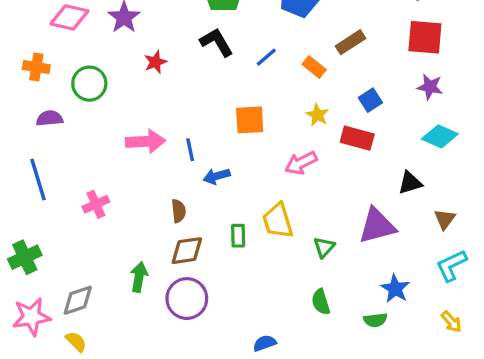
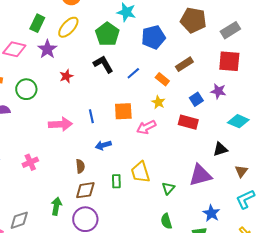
purple star: (430, 87) -> (218, 91), moved
yellow star: (317, 115) -> (158, 102), moved
blue line: (190, 150) -> (91, 116), moved
pink arrow: (301, 163) -> (146, 127), moved

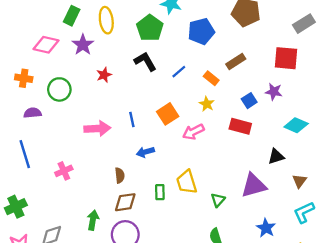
yellow ellipse: (68, 27) -> (106, 20), turned -50
gray rectangle: (230, 30) -> (304, 24), moved
orange square: (123, 111) -> (168, 114), turned -30

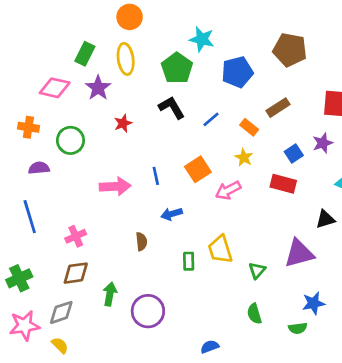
purple star: (274, 92) -> (323, 143), turned -30
brown diamond: (125, 202) -> (76, 273), moved
blue star: (266, 228) -> (313, 303), turned 30

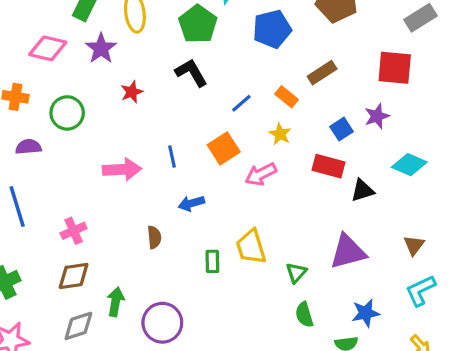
blue line: (211, 119) -> (241, 103), moved
black triangle: (325, 219) -> (362, 190), moved
gray diamond: (61, 312) -> (78, 326), moved
green semicircle: (254, 314) -> (304, 315), moved

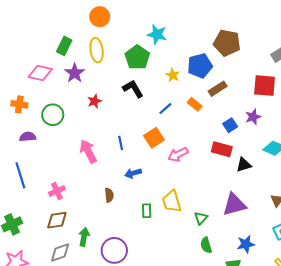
blue pentagon: (272, 29) -> (200, 66), moved
yellow star: (280, 134) -> (173, 75), moved
pink arrow: (122, 169) -> (88, 151), turned -115

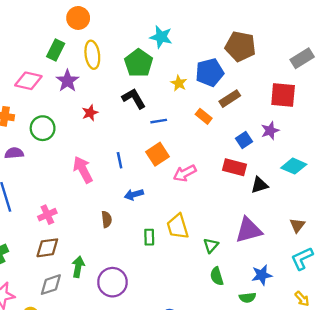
orange circle: (100, 17) -> (78, 18), moved
blue line: (165, 109) -> (159, 121), moved, turned 32

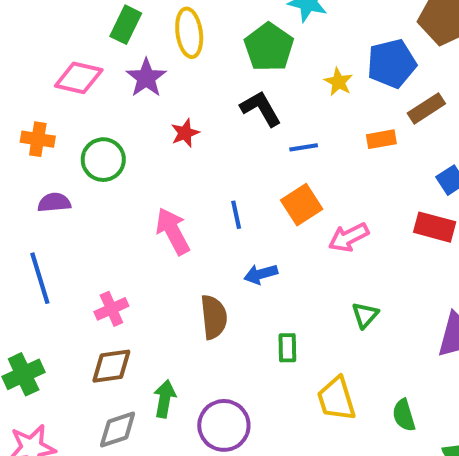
orange rectangle: (204, 116) -> (381, 139), turned -49
brown semicircle: (107, 219) -> (214, 317), size x1.5
yellow trapezoid: (178, 226) -> (336, 399), moved
green triangle: (211, 245) -> (365, 315), moved

